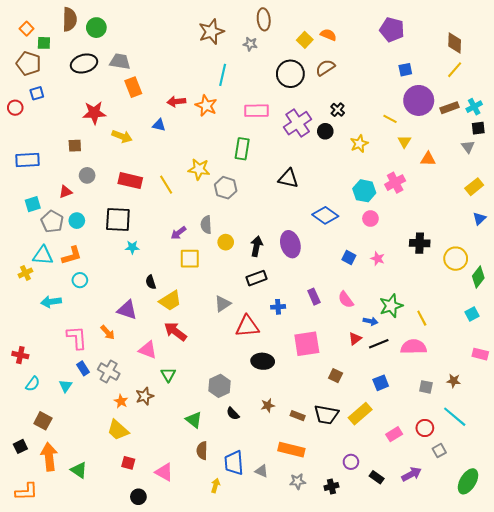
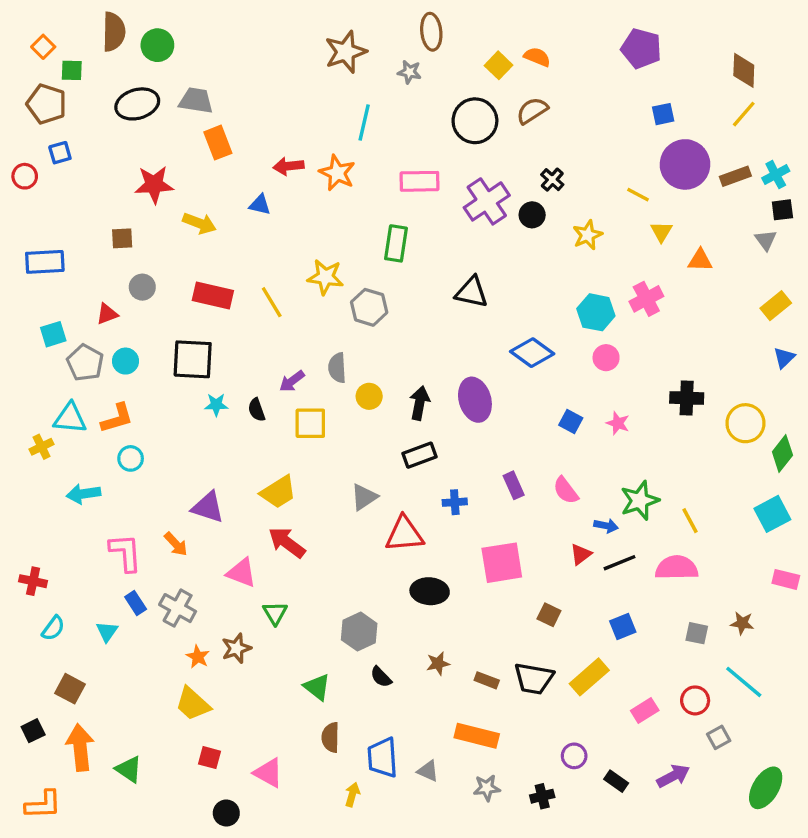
black semicircle: (151, 282) -> (257, 410), moved
cyan square: (472, 314) -> (772, 514), size x1.5

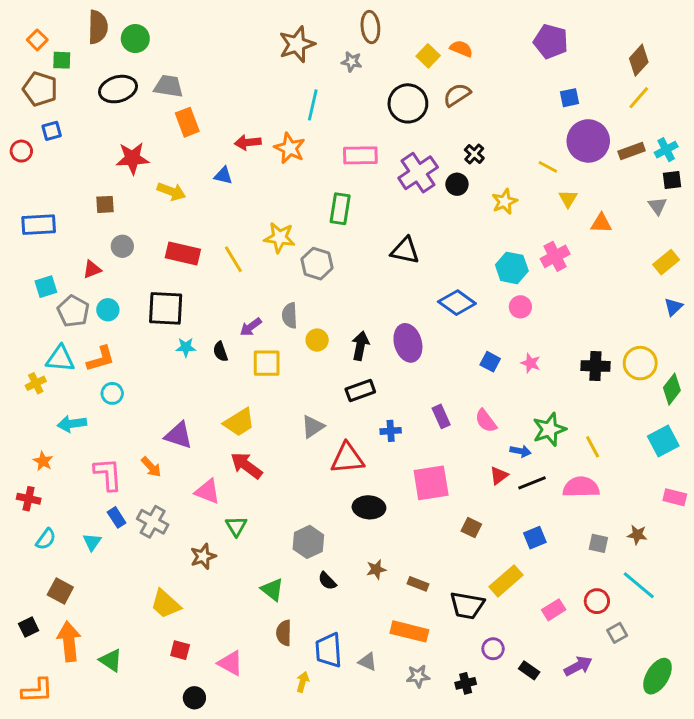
brown diamond: (744, 70) -> (639, 60), turned 40
black cross: (687, 398) -> (595, 366), moved
orange star: (198, 657) -> (43, 461), moved
black trapezoid: (534, 679) -> (467, 605), moved

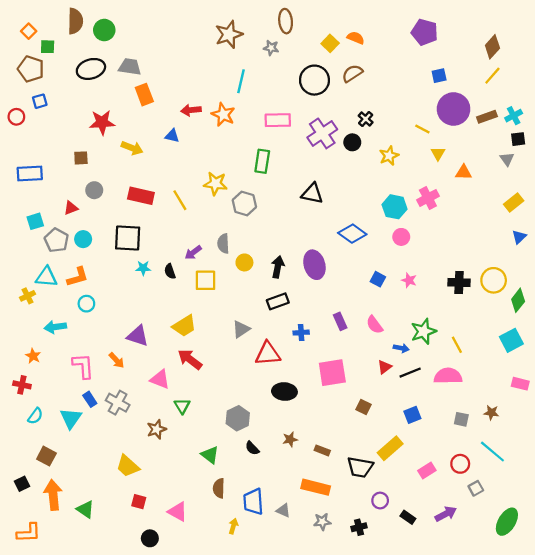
cyan triangle: (92, 542) -> (71, 418), size x1.5

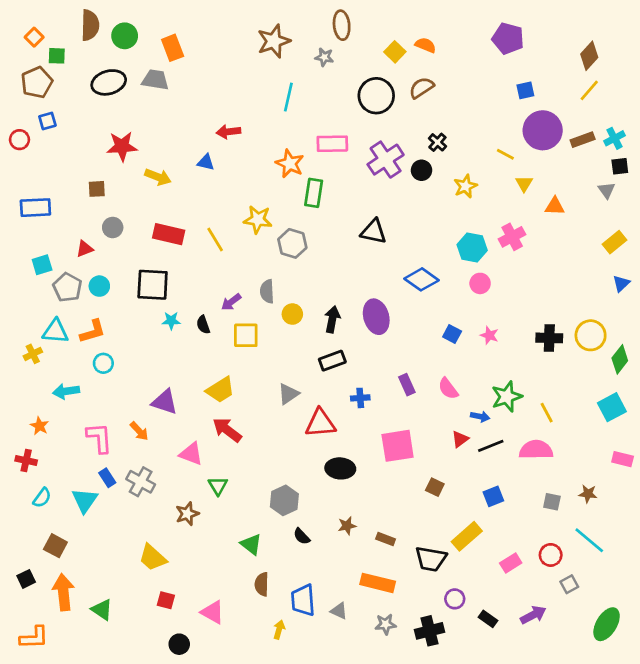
brown pentagon: (31, 69) -> (37, 82), turned 30
orange rectangle: (144, 95) -> (173, 48), moved
orange star: (223, 115) -> (290, 164), moved
black cross: (359, 527) -> (429, 631), size x1.5

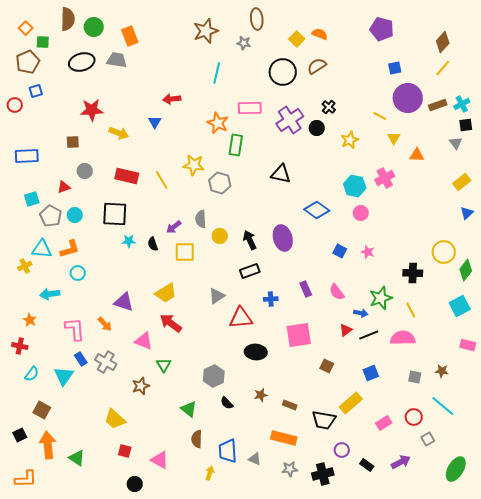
blue triangle: (206, 162) -> (155, 122), turned 48
black arrow: (332, 319) -> (250, 240), turned -36
black cross: (549, 338) -> (413, 273), moved

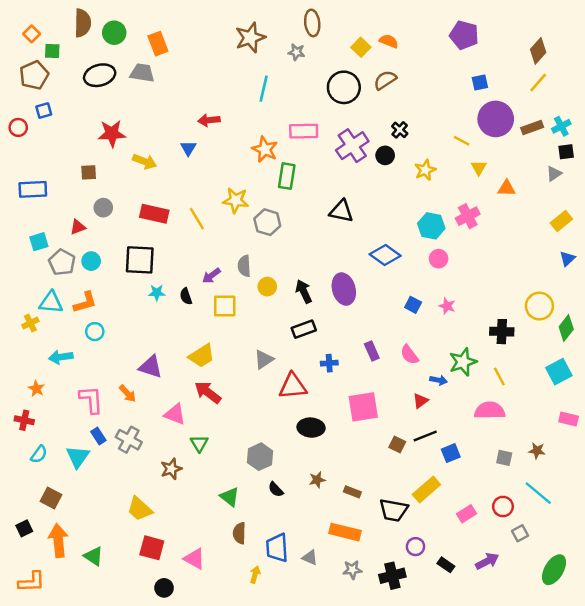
gray triangle: (456, 143) -> (554, 174), turned 32
black line: (369, 335) -> (425, 436), moved
red square: (125, 451) -> (152, 548), size x1.5

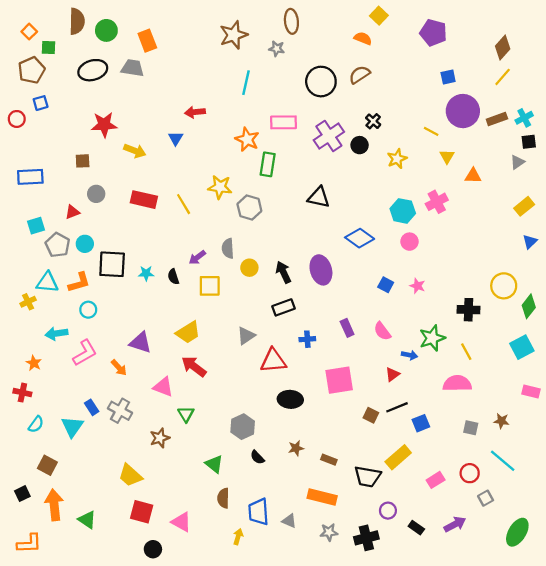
yellow square: (361, 47) -> (379, 16), moved
black square: (140, 260) -> (112, 264), moved
pink L-shape: (91, 400) -> (85, 353), moved, turned 64

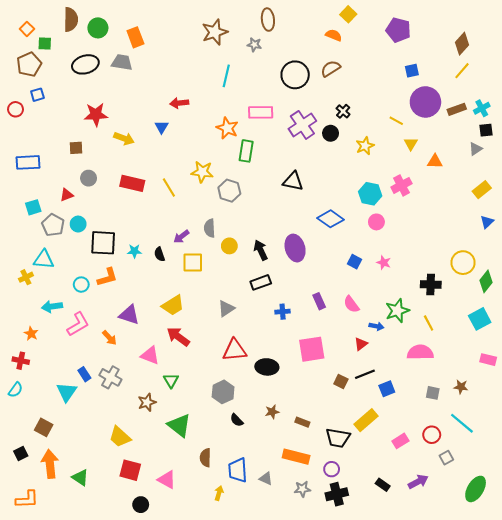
orange L-shape: (79, 282) -> (107, 277), moved
red triangle: (273, 361) -> (235, 350), moved
cyan semicircle: (36, 424) -> (16, 390), moved
green triangle: (214, 464) -> (179, 425), moved, size x1.4
purple circle: (388, 511) -> (332, 469), moved

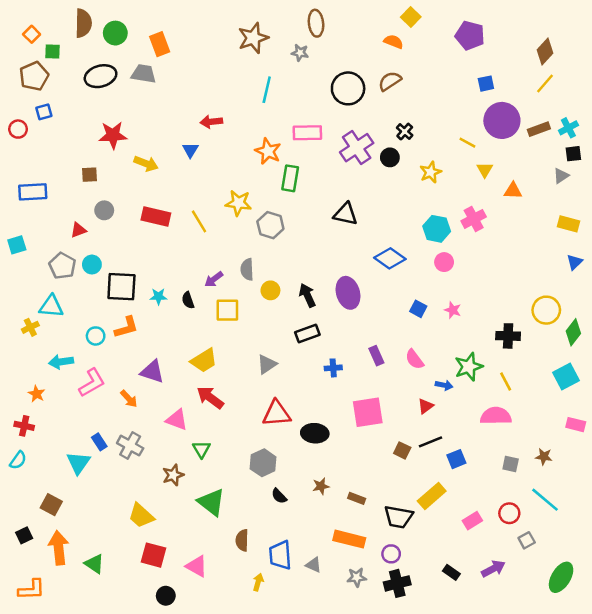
yellow rectangle: (482, 190) -> (568, 224), turned 54
cyan square: (33, 207) -> (17, 245), moved

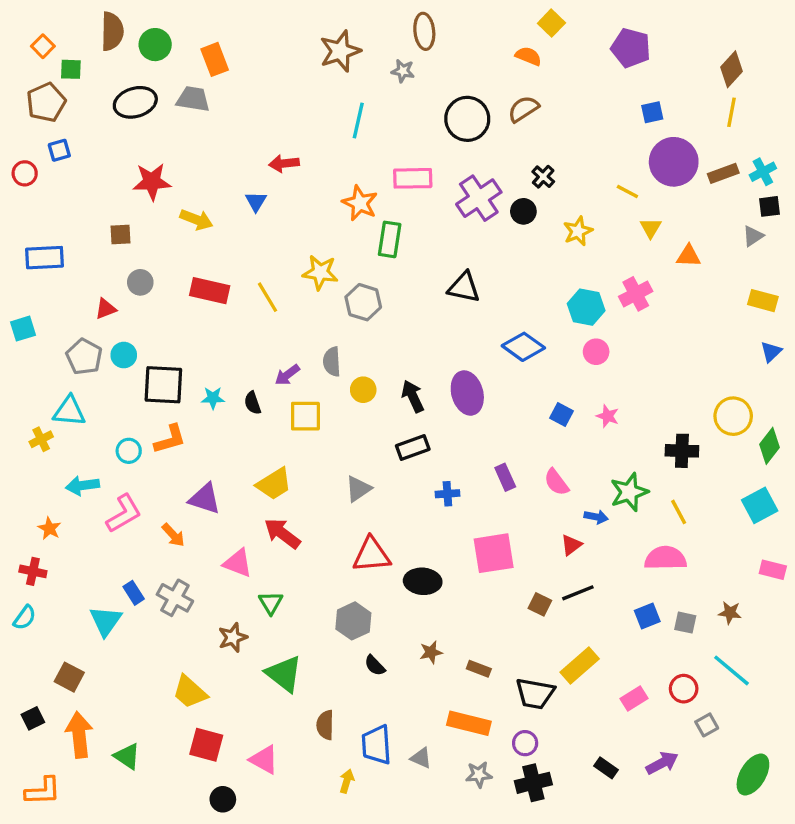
yellow line: (545, 84) -> (731, 112), turned -30
blue square: (456, 459) -> (647, 616), moved

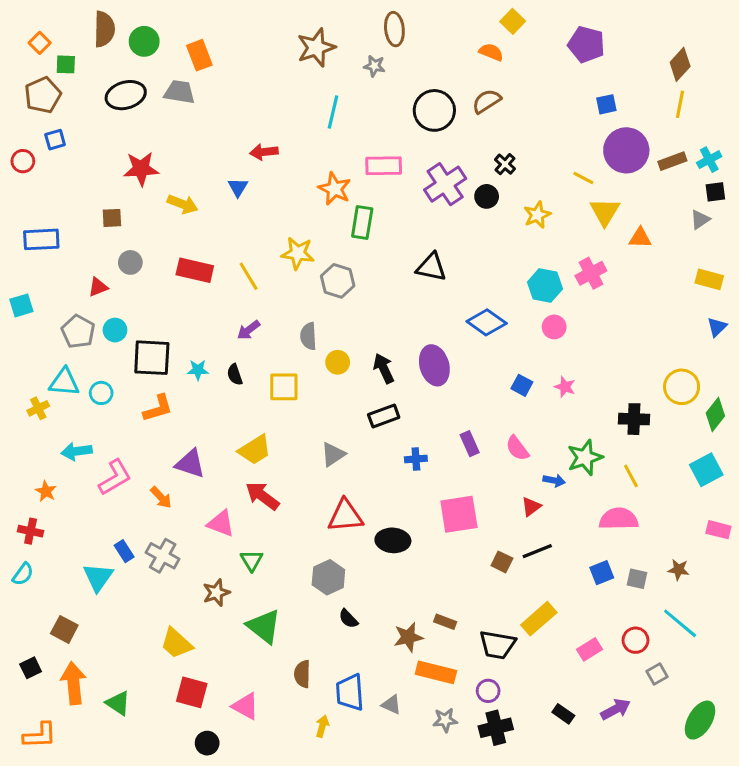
yellow triangle: (651, 228) -> (605, 212), size x1.5
purple arrow: (287, 375) -> (249, 330), moved
cyan circle: (129, 451) -> (101, 393), moved
brown star: (431, 652) -> (408, 637), moved, size x1.4

